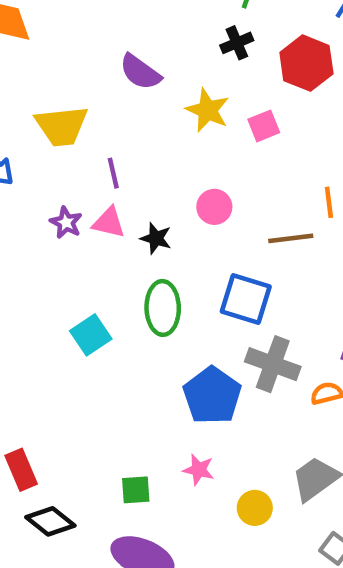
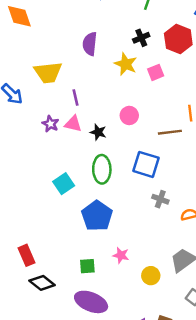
black cross: (237, 43) -> (141, 38), moved
purple semicircle: (140, 72) -> (90, 44), turned 60
gray cross: (273, 364) -> (160, 199), size x0.6
blue pentagon: (212, 396) -> (97, 216), moved

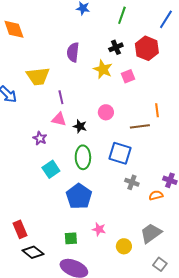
purple star: (50, 124) -> (40, 138), moved

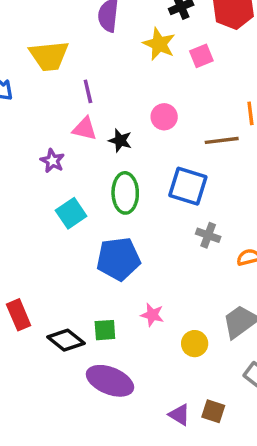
blue pentagon: (79, 196) -> (118, 259), turned 30
black diamond: (33, 252) -> (66, 340), moved

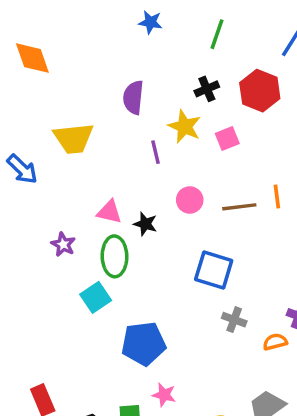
purple line: (88, 91) -> (156, 152), moved
brown line: (222, 140) -> (239, 207), moved
purple star: (52, 161) -> (63, 244), moved
green ellipse: (125, 193) -> (115, 256), moved
pink star: (152, 315) -> (164, 395), moved

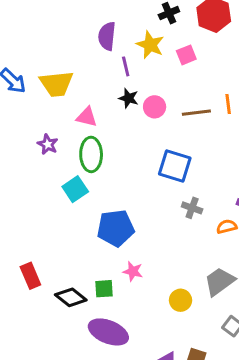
purple semicircle: (133, 97) -> (107, 36), moved
yellow trapezoid: (73, 138) -> (56, 84), moved
black star: (145, 224) -> (129, 98), moved

